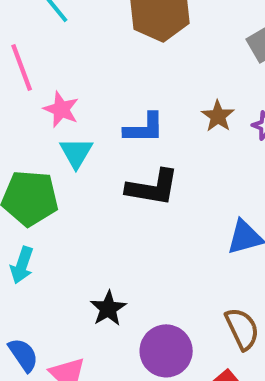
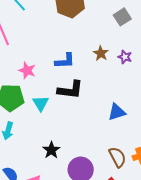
pink star: (61, 109) -> (27, 70), moved
cyan triangle: (76, 153) -> (41, 103), moved

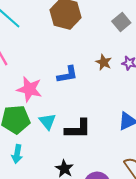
pink star: (27, 70) -> (29, 89), size x1.4
black L-shape: (70, 90) -> (78, 129), moved

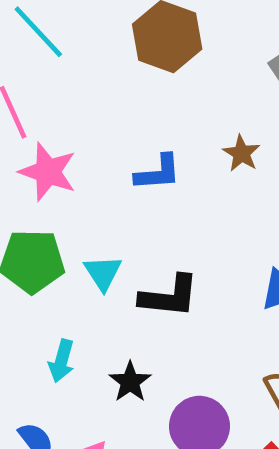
pink star: (29, 89) -> (48, 172), moved
cyan arrow: (17, 154) -> (61, 361), moved

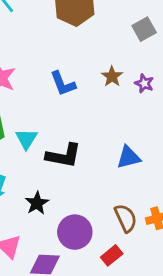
blue L-shape: (158, 173) -> (63, 84), turned 68

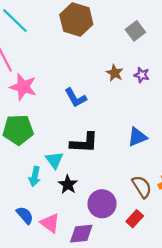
blue L-shape: (63, 84) -> (76, 98), moved
cyan triangle: (26, 139) -> (54, 160), moved

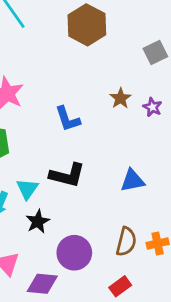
brown semicircle: (142, 187) -> (126, 242), turned 35
red rectangle: (135, 219) -> (120, 286), moved

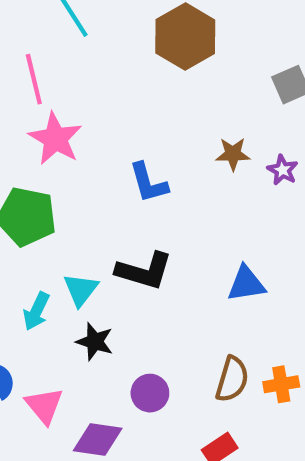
brown star: (120, 98) -> (233, 154), turned 30
black star: (38, 221) -> (95, 342), turned -30
purple circle: (74, 253) -> (150, 393), size x0.7

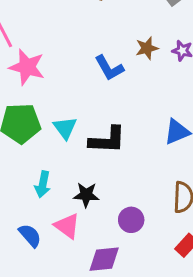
blue L-shape: (149, 183) -> (109, 68), moved
cyan triangle: (81, 290) -> (65, 128), moved
pink triangle: (44, 406) -> (67, 226), moved

